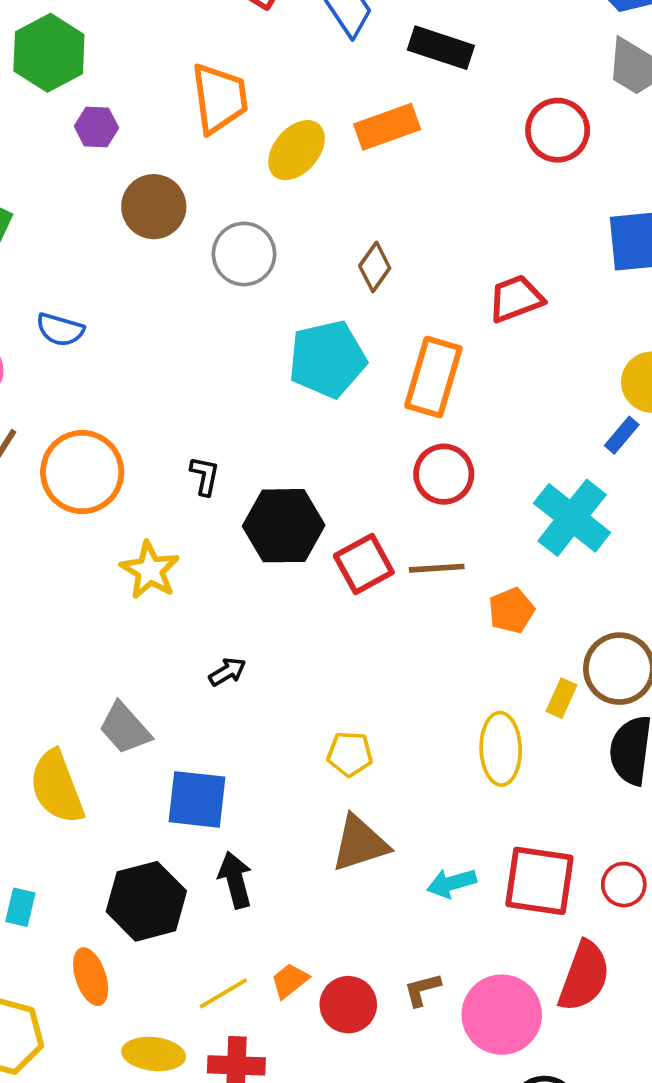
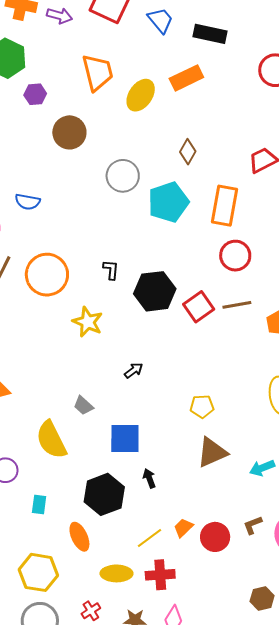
gray circle: (244, 254) -> (123, 176), moved
gray trapezoid: (125, 728) -> (83, 406), size x0.7
black arrow: (235, 880) -> (149, 478), size x0.7

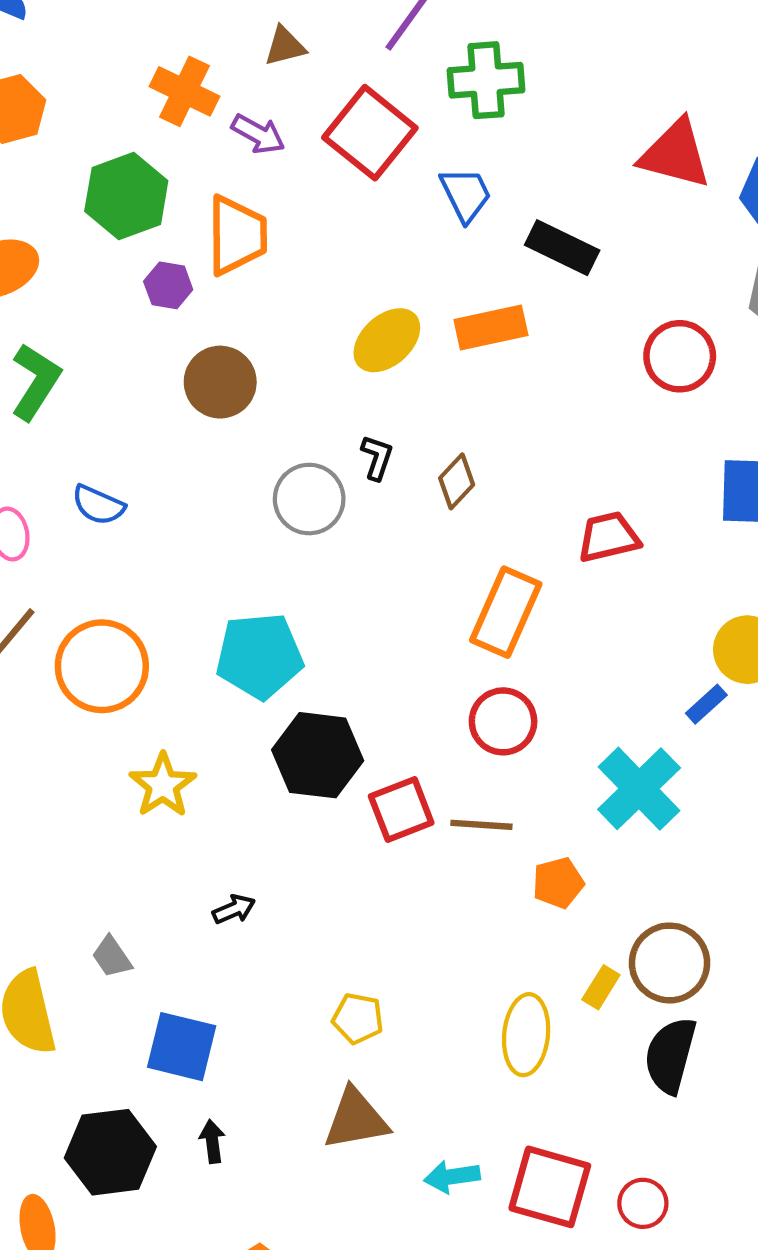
orange trapezoid: (98, 72) -> (237, 235), moved
cyan pentagon: (168, 202) -> (259, 656), moved
black L-shape: (111, 270) -> (377, 458), moved

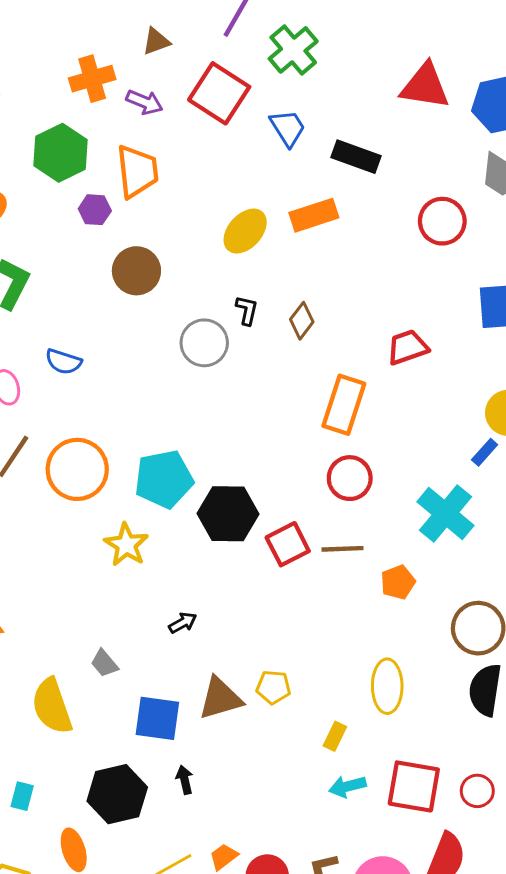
green cross: (486, 80) -> (293, 50), turned -30
orange cross: (184, 91) -> (92, 79), turned -36
cyan pentagon: (259, 656) -> (164, 479), moved
yellow rectangle: (601, 987) -> (335, 736), moved
brown triangle: (356, 1119) -> (220, 698), moved

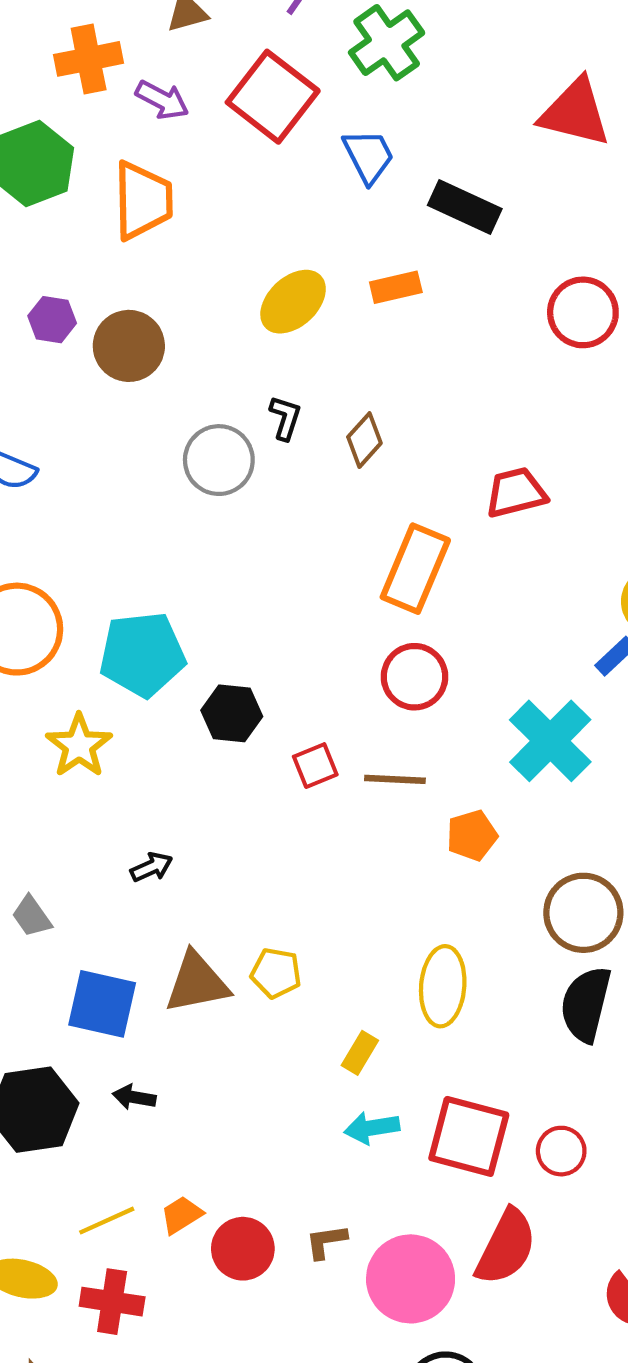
purple hexagon: (95, 210) -> (52, 320), moved
orange rectangle: (314, 215) -> (396, 287), size x0.7
black hexagon: (228, 514) -> (232, 713), size x0.7
red square: (288, 544) -> (315, 766), size x0.7
black arrow: (185, 780) -> (134, 1097), turned -72

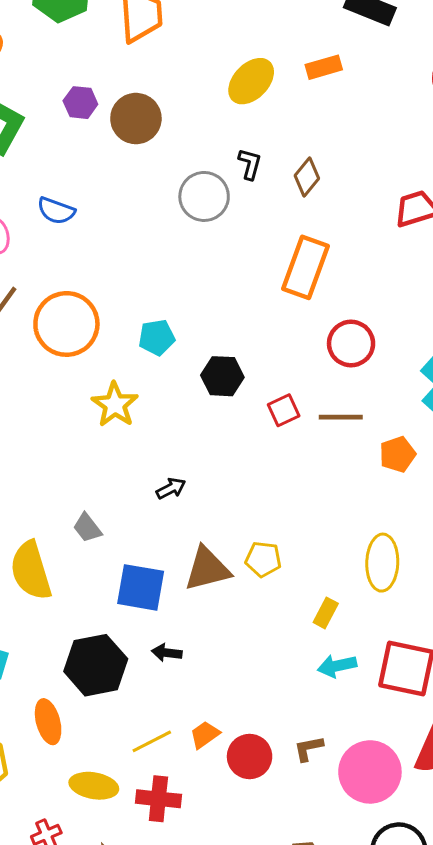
orange rectangle: (415, 569) -> (305, 267), moved
cyan pentagon: (142, 654) -> (157, 337), size x0.6

